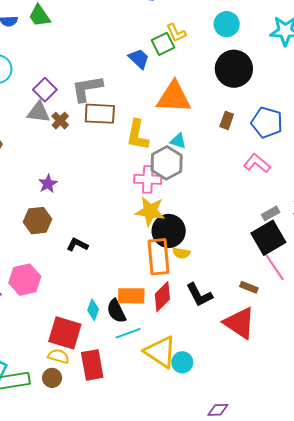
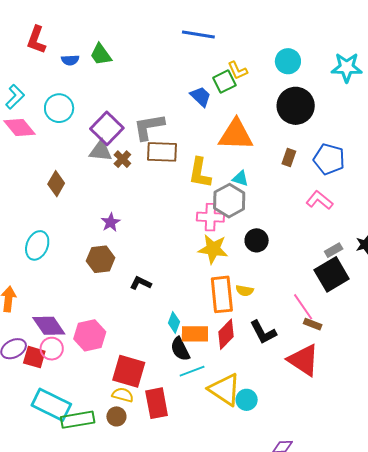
purple square: (45, 90) -> (107, 128), size x1.4
black circle: (169, 231) -> (257, 240), moved, size x0.7
pink line: (275, 267) -> (303, 307), moved
pink hexagon: (25, 280) -> (90, 335), moved
cyan diamond: (93, 310) -> (174, 322), moved

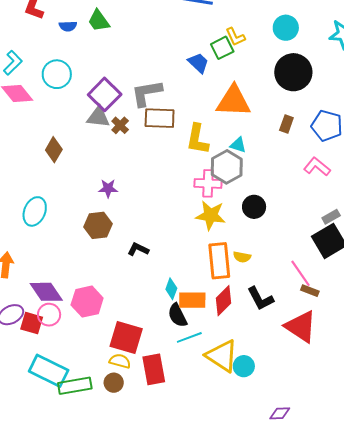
purple star: (111, 222) -> (108, 188), turned 30

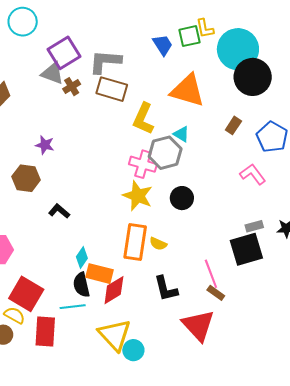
cyan circle: (286, 28) -> (238, 49), moved, size x1.6
red diamond: (223, 301) -> (114, 290), moved
cyan line: (189, 337) -> (73, 307), moved

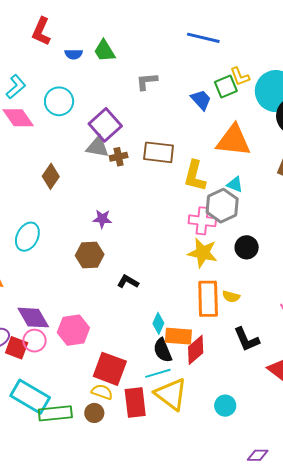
gray L-shape: (105, 62) -> (147, 81), moved, size x0.7
brown cross: (72, 87) -> (119, 157), turned 30
yellow triangle: (115, 335) -> (171, 394), moved

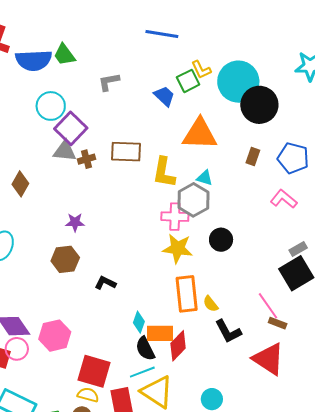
blue semicircle: (74, 54) -> (34, 60), size x2.0
cyan circle: (59, 101) -> (51, 106), moved
yellow semicircle: (231, 297) -> (211, 304), moved, turned 42

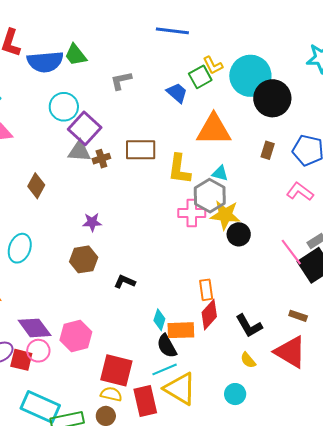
yellow star: (178, 248) -> (225, 215), moved
orange rectangle: (187, 294) -> (206, 290), size x0.6
yellow semicircle: (211, 304) -> (248, 360), moved
pink line: (268, 306) -> (291, 252), moved
red diamond: (178, 346) -> (209, 315), moved

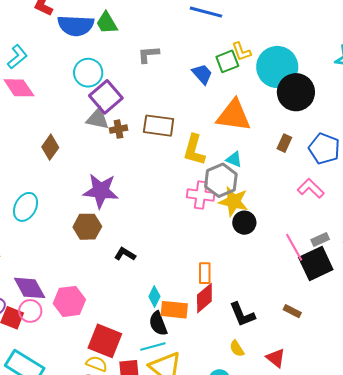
purple star: (92, 222) -> (101, 191), size x1.8
red triangle: (290, 352) -> (276, 358), moved, size x0.6

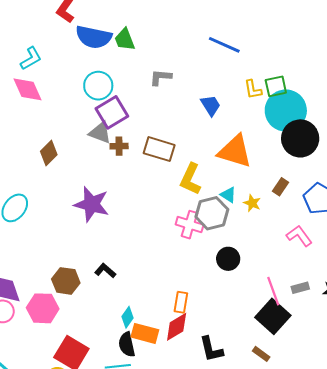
green square: (227, 61) -> (276, 86), moved
yellow star: (234, 201) -> (252, 203), moved, size x0.6
brown hexagon: (87, 227) -> (66, 281), moved
black square: (316, 263) -> (273, 316), moved, turned -32

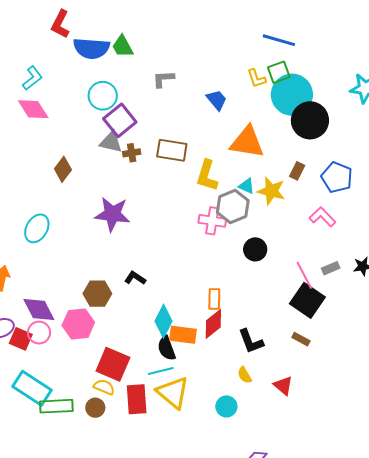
blue line: (224, 45) -> (279, 40), moved
yellow star: (252, 203) -> (271, 191), size x1.6
cyan diamond: (127, 317) -> (164, 321), size x1.5

